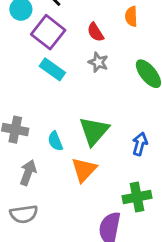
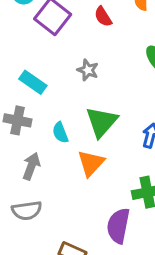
gray star: (98, 62) -> (88, 70), moved
cyan rectangle: (52, 69) -> (33, 82), moved

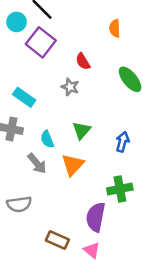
red semicircle: (103, 17) -> (83, 61), moved
green triangle: (102, 122) -> (82, 130), size x0.7
gray arrow: (31, 166) -> (37, 163), moved, turned 120

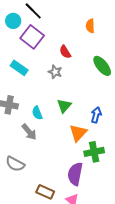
cyan rectangle: (24, 97) -> (19, 68), moved
orange triangle: (73, 165) -> (78, 133), moved
gray semicircle: (19, 204) -> (15, 164), turned 36

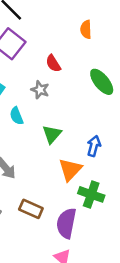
cyan semicircle: (37, 113) -> (17, 116), moved
green cross: (94, 152) -> (91, 194), turned 30
brown rectangle: (45, 192) -> (31, 209), moved

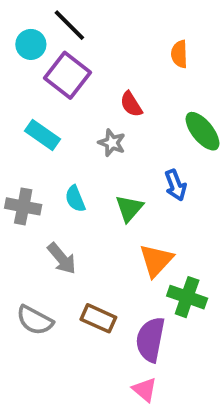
cyan semicircle: (17, 116) -> (75, 199), moved
blue arrow: (94, 146) -> (175, 185), moved, turned 144

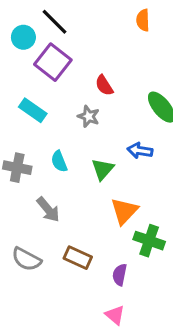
orange semicircle: (179, 54) -> (143, 20), moved
blue arrow: (175, 185) -> (140, 151), turned 120
purple semicircle: (150, 339) -> (120, 275), size x0.6

